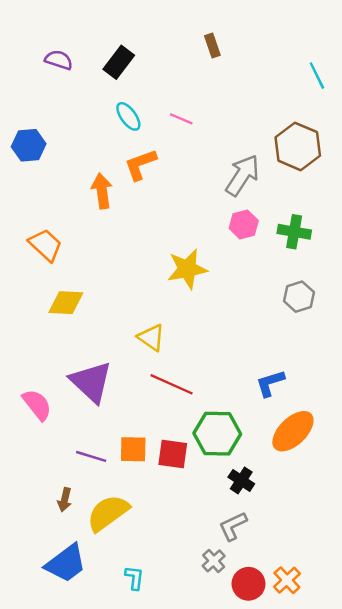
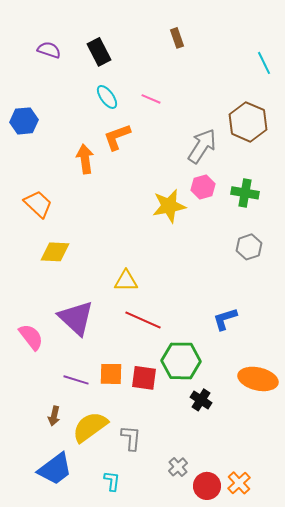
black rectangle: (119, 62) -> (99, 52), turned -64
yellow star: (187, 269) -> (169, 206), moved
yellow triangle: (151, 337) -> (126, 281), turned -35
orange ellipse: (293, 431) -> (258, 379), moved, turned 57
gray L-shape: (233, 526) -> (131, 438), moved, turned 120

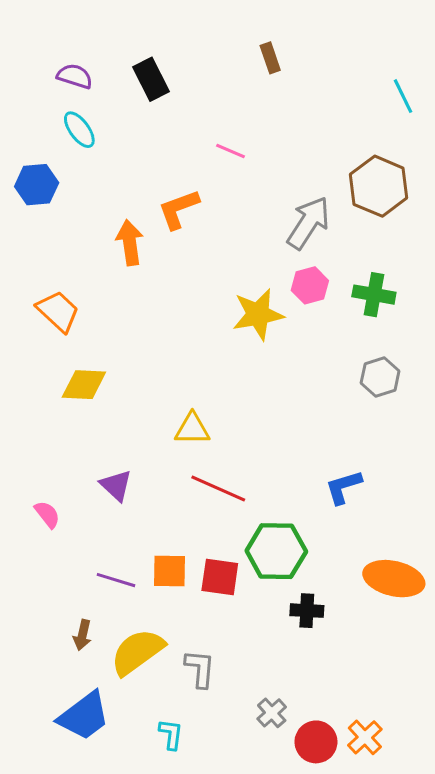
cyan ellipse: (107, 97) -> (79, 130), moved
purple triangle: (76, 318) -> (116, 485), size x0.6
pink semicircle: (31, 337) -> (47, 514), size x0.7
black cross: (201, 400) -> (307, 611), turned -30

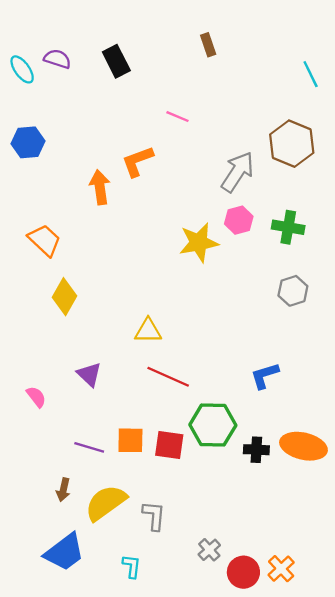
cyan ellipse: (79, 130) -> (22, 69), moved
yellow diamond: (84, 385) -> (64, 297), turned -63
black cross: (307, 611) -> (256, 450), moved

